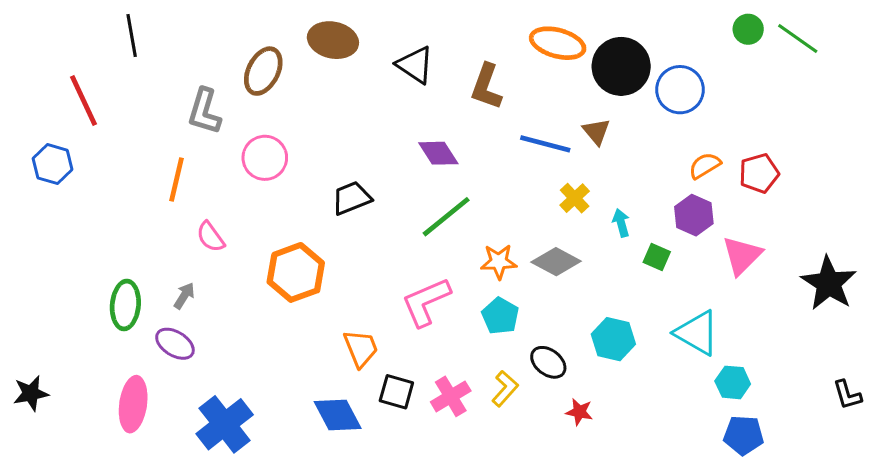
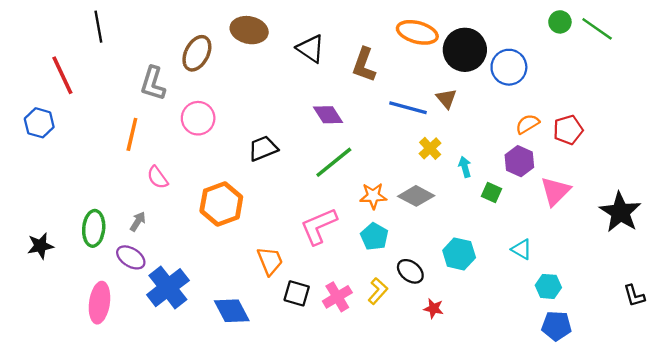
cyan triangle: (697, 333) -> (522, 249), size x0.6
black star: (31, 393) -> (40, 246), moved
blue diamond: (338, 415) -> (232, 311), moved
blue cross: (225, 424) -> (168, 288), moved

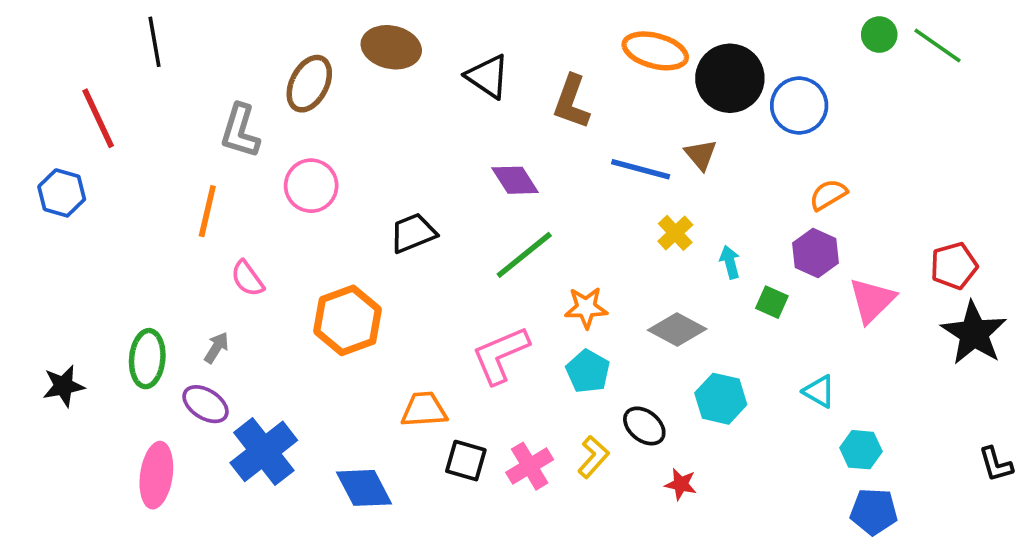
red pentagon: (568, 130) -> (954, 266), moved
gray diamond: (416, 196) -> (677, 329), moved
orange trapezoid: (270, 261) -> (424, 410), turned -72

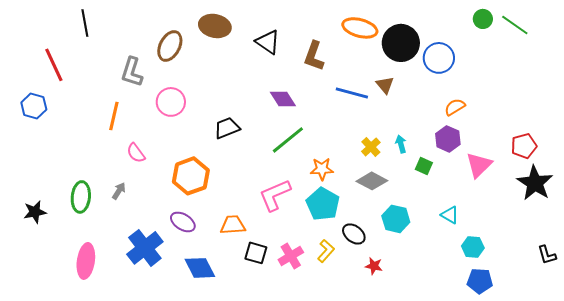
yellow cross: (675, 233) -> (371, 147), moved
cyan pentagon: (588, 371) -> (323, 204), size x1.4
purple ellipse: (206, 404) -> (183, 222), moved

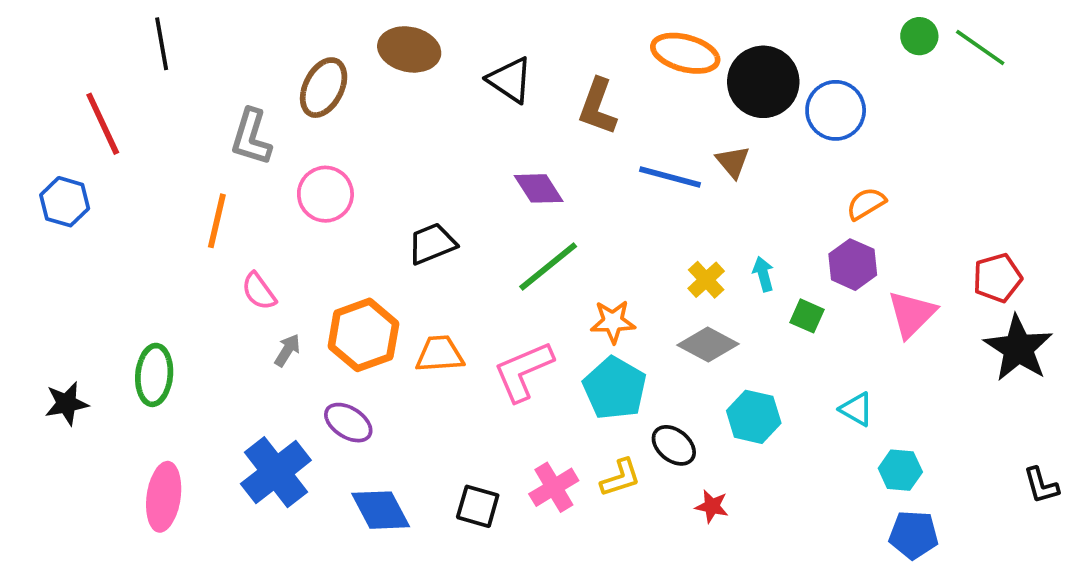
gray arrow: (119, 191) -> (287, 350), moved
orange trapezoid: (233, 225) -> (440, 354), moved
yellow L-shape: (326, 251) -> (620, 478), turned 30
black square: (256, 253) -> (478, 506), moved

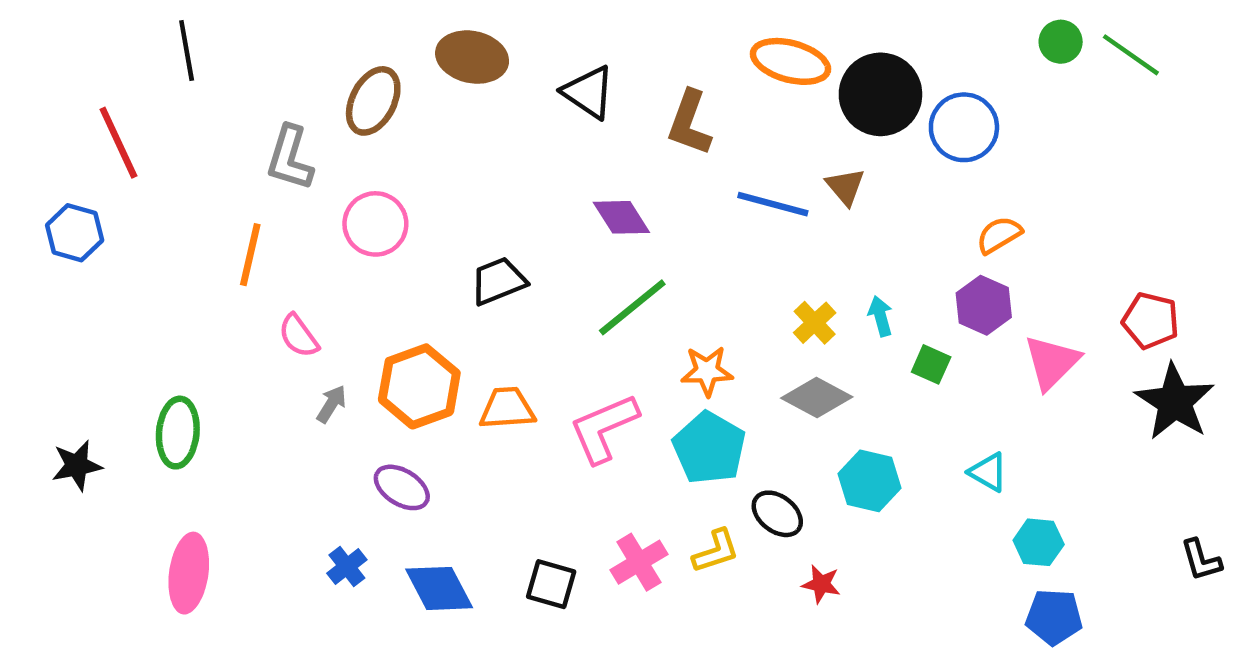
red pentagon: (997, 278) -> (1151, 321), turned 30
blue cross: (276, 472) -> (347, 567), moved, size x0.5

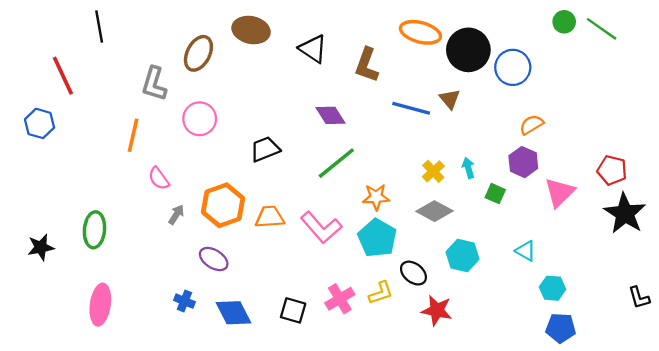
pink L-shape: (604, 428) -> (321, 227), turned -108
blue cross: (347, 567) -> (184, 301), turned -30
red star: (821, 584) -> (437, 310), size x1.5

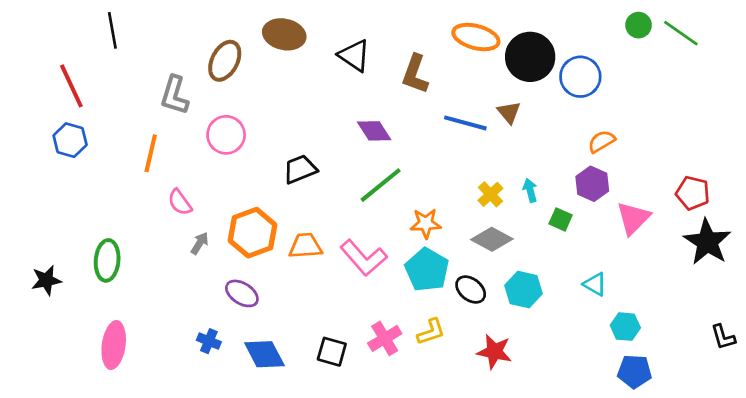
blue hexagon: (40, 123) -> (70, 140), moved
black ellipse: (413, 273) -> (471, 290), moved

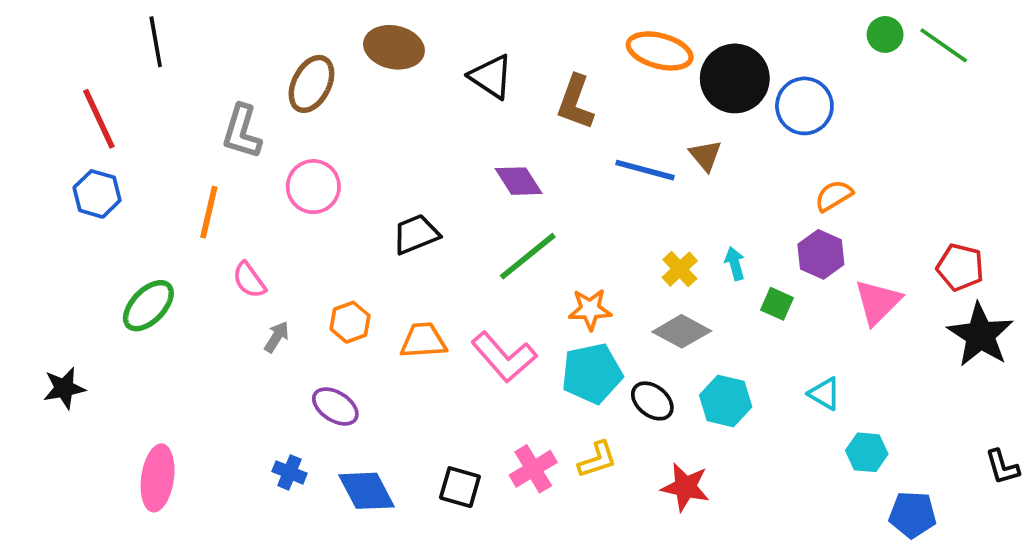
orange hexagon: (252, 233) -> (350, 322), size x0.6
green ellipse: (107, 260) -> (148, 306), moved, turned 39
cyan pentagon: (427, 270) -> (592, 373), turned 30
blue pentagon: (635, 371) -> (913, 515), moved

